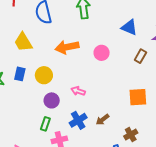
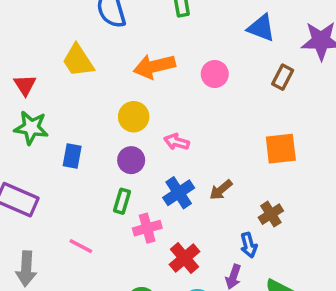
blue rectangle: (20, 74) -> (72, 156), moved
yellow circle: (44, 75) -> (134, 117), moved

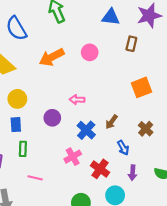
yellow circle: (134, 117) -> (17, 99), moved
green rectangle: (122, 201) -> (23, 149), moved
blue arrow: (249, 245) -> (123, 148), moved

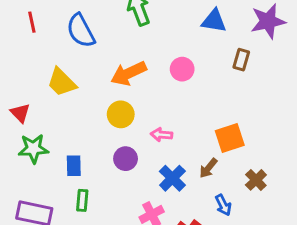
orange square: (141, 87) -> (230, 138), moved
yellow circle: (17, 99) -> (121, 114), moved

